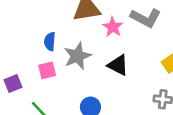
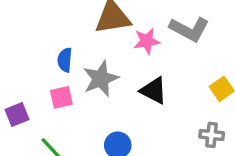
pink star: (113, 27) -> (147, 41), turned 30

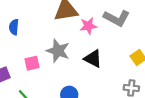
blue semicircle: (65, 60) -> (14, 27), moved
gray star: (101, 79) -> (58, 51), turned -30

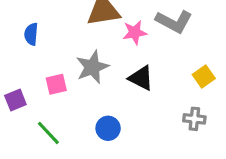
gray star: (58, 51) -> (92, 67), turned 30

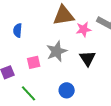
black triangle: (141, 78) -> (88, 58), turned 30

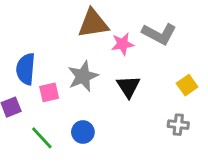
blue semicircle: (18, 30) -> (26, 69), moved, size x1.5
blue circle: (67, 90) -> (83, 132), moved

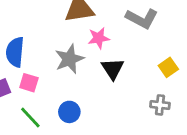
pink star: (123, 44) -> (99, 38), moved
pink square: (49, 92) -> (29, 83), moved, turned 30

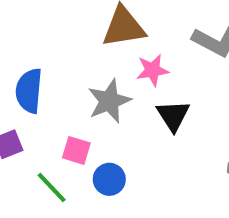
pink square: (29, 83) -> (76, 150), moved

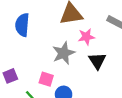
blue semicircle: (29, 91) -> (22, 25), moved

